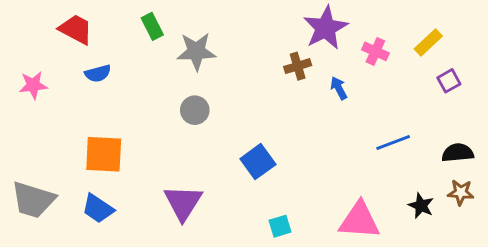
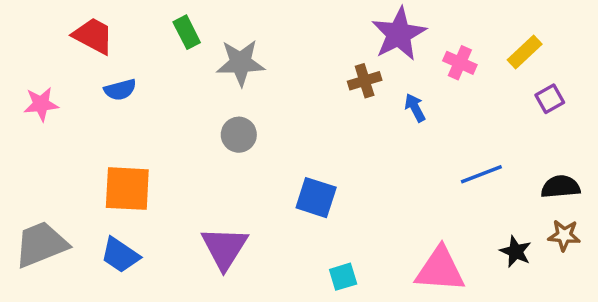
blue square: (258, 162) -> (316, 198), turned -36
gray trapezoid: (33, 200) -> (41, 244), turned 141

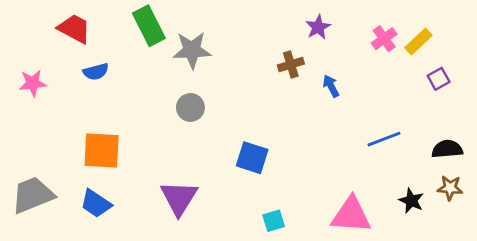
green rectangle: (187, 32) -> (149, 26), size x1.5
purple star: (399, 34) -> (318, 27), size x0.6
pink cross: (460, 63) -> (384, 39), moved, turned 30

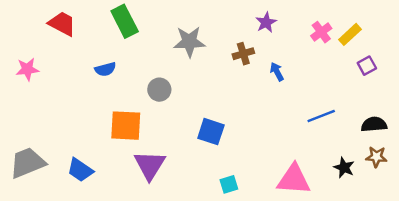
gray star: (192, 50) -> (189, 42), moved
blue semicircle: (96, 72) -> (105, 69), moved
orange square: (102, 150) -> (126, 126), moved

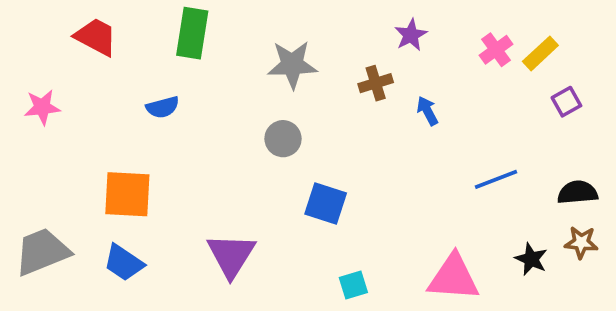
green rectangle: (125, 21) -> (192, 33), turned 36
gray circle: (159, 90) -> (283, 139), moved
orange square: (126, 126) -> (127, 194), moved

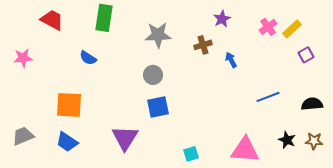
blue semicircle: (163, 107) -> (88, 58), turned 48
blue square: (326, 204) -> (158, 107), moved, turned -30
brown star: (581, 242) -> (314, 141), moved
gray trapezoid: (42, 252) -> (23, 136), size x0.7

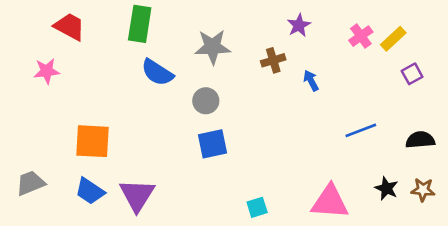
pink star: (23, 58) -> (47, 71), moved
blue semicircle: (88, 58) -> (157, 72), moved, size x1.4
purple triangle: (125, 138) -> (137, 195), moved

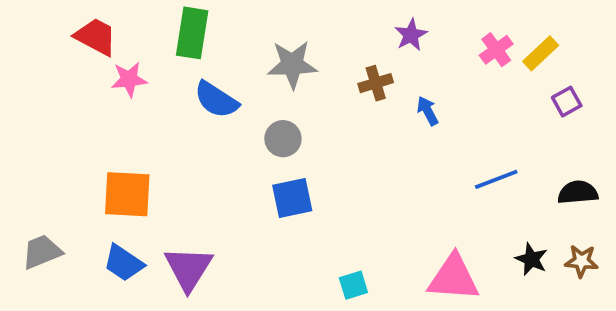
pink star: (47, 71) -> (129, 79), moved

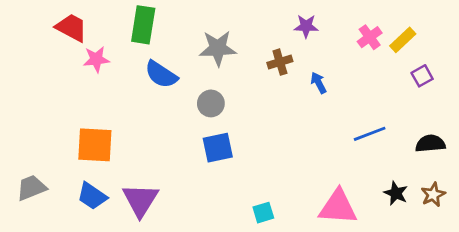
purple star: (411, 35) -> (306, 26), turned 30
brown star: (581, 261) -> (433, 195), turned -30

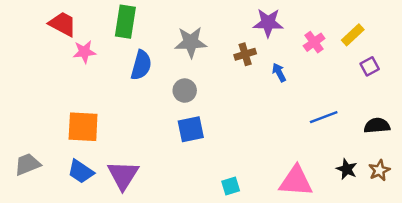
purple star: (306, 26) -> (268, 23), size x1.4
pink cross: (370, 37) -> (314, 42), moved
blue semicircle: (161, 74) -> (141, 65), turned -108

